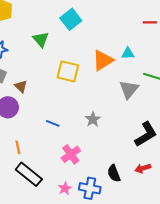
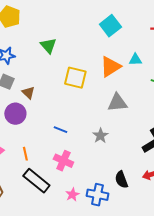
cyan square: (71, 19) -> (110, 26), moved
gray triangle: (129, 89) -> (117, 103), moved, turned 45
gray star: (93, 119) -> (100, 136), moved
pink cross: (71, 154) -> (63, 161), moved, turned -30

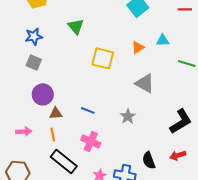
orange triangle: (110, 67) -> (138, 47), size x0.6
brown triangle: (28, 93) -> (56, 113), moved, turned -48
gray triangle: (117, 103) -> (145, 83), turned 35

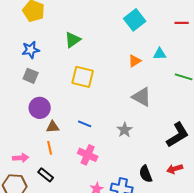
green triangle: (76, 26) -> (73, 40), turned 36
yellow square: (103, 58) -> (83, 77), moved
pink arrow: (24, 131) -> (21, 158), moved
black rectangle: (64, 161) -> (46, 175), moved, size x0.6

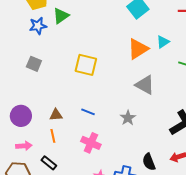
green triangle: (73, 40) -> (61, 16), moved
blue star: (31, 50) -> (38, 26), moved
cyan triangle: (160, 54) -> (163, 42), turned -32
orange triangle: (135, 61) -> (138, 49), size x1.6
purple circle: (40, 108) -> (21, 116), moved

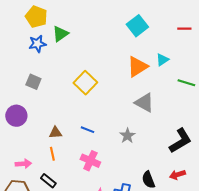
yellow square: (86, 65) -> (85, 83), turned 30
purple circle: (21, 116) -> (16, 116), moved

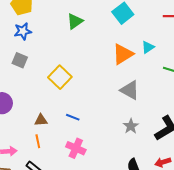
green triangle: (60, 34) -> (75, 21), moved
gray square: (33, 82) -> (20, 60), moved
yellow square: (85, 83) -> (60, 77), moved
gray star: (127, 136) -> (131, 126), moved

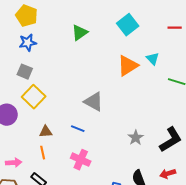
cyan triangle: (148, 47) -> (153, 59), turned -40
yellow square: (60, 77) -> (34, 97), moved
gray triangle: (130, 90) -> (94, 102), moved

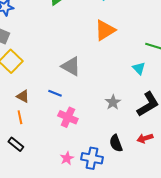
cyan triangle: (153, 59) -> (139, 68), moved
brown triangle: (46, 132) -> (23, 96), turned 32
pink cross: (81, 160) -> (68, 117), moved

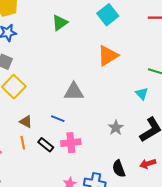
gray triangle: (71, 66) -> (74, 92), turned -30
pink cross: (68, 117) -> (71, 143), turned -30
black rectangle: (16, 144) -> (46, 145), moved

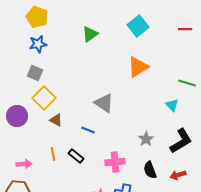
gray triangle: (74, 92) -> (104, 103), turned 35
brown triangle: (26, 122) -> (56, 120), moved
pink cross: (71, 143) -> (115, 162), moved
black semicircle: (119, 169) -> (150, 170), moved

